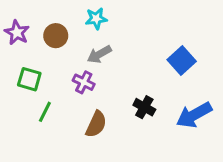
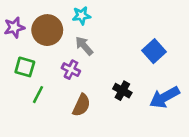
purple star: (17, 33) -> (14, 27), turned 30
brown circle: (56, 36) -> (47, 30), size x1.5
gray arrow: (99, 54) -> (84, 46), turned 78

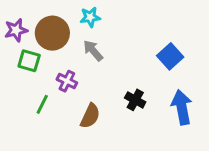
green square: (25, 67) -> (29, 61), moved
purple cross: (71, 70) -> (67, 81), moved
blue arrow: (165, 97) -> (182, 107), turned 108

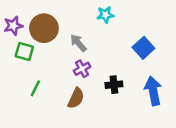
cyan star: (90, 17) -> (105, 15), moved
purple cross: (67, 81) -> (82, 69), moved, turned 35
black cross: (135, 100) -> (114, 85), turned -35

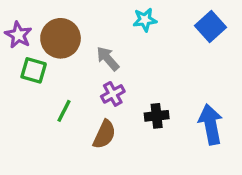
purple star: (13, 26) -> (18, 35), turned -30
blue square: (143, 48) -> (211, 27), moved
green line: (35, 88) -> (64, 111), moved

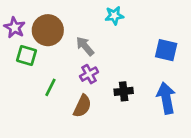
blue square: (211, 27) -> (166, 50), moved, turned -35

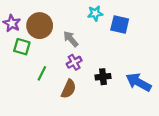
blue square: (166, 50) -> (120, 24), moved
blue arrow: (166, 98) -> (139, 82), turned -50

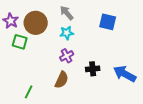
cyan star: (95, 13) -> (67, 33), moved
gray arrow: (71, 39) -> (67, 13), moved
green line: (42, 73) -> (29, 92), moved

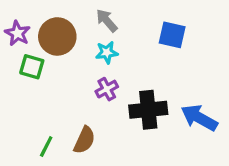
black cross: (93, 69) -> (148, 110), size x1.6
brown semicircle: (62, 80) -> (84, 140), moved

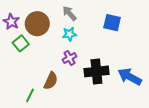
green square: (32, 67) -> (21, 43), turned 35
brown semicircle: (84, 140) -> (51, 81), moved

